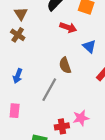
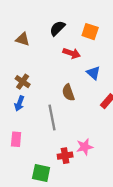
brown triangle: (21, 14) -> (23, 39), turned -40
brown cross: (18, 35) -> (23, 82), moved
gray line: (49, 90) -> (52, 117), turned -40

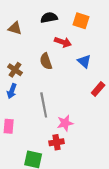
black semicircle: (57, 28) -> (49, 18), turned 35
brown semicircle: (68, 92) -> (46, 61), moved
pink star: (85, 147) -> (65, 123), moved

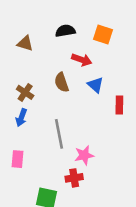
blue triangle: (84, 61) -> (95, 85), moved
red rectangle: (98, 89) -> (119, 105), moved, turned -40

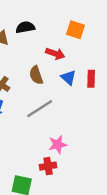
black semicircle: (65, 31) -> (25, 27), moved
red rectangle: (119, 105) -> (91, 79), moved
gray line: (59, 134) -> (40, 109), moved, turned 68

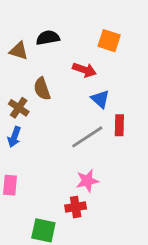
brown semicircle: (36, 75) -> (42, 89), moved
red rectangle: (91, 79) -> (119, 125), moved
gray line: (40, 109) -> (87, 137), moved

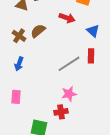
brown semicircle: (42, 89) -> (38, 31), turned 70
blue triangle: (100, 99) -> (93, 31), moved
brown cross: (19, 108) -> (19, 36), moved

